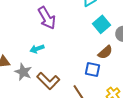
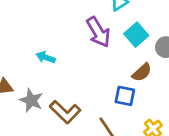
purple arrow: (47, 18) -> (98, 32), moved
cyan arrow: (37, 49) -> (46, 57), moved, turned 40

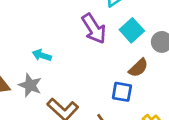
gray star: (31, 100) -> (30, 85), moved

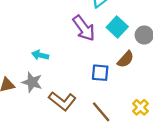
blue square: (122, 92) -> (100, 73), moved

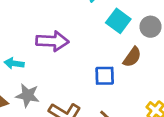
purple arrow: (84, 28) -> (52, 41), moved, turned -44
cyan arrow: (40, 55) -> (14, 63), moved

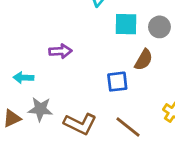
cyan square: (118, 21) -> (126, 24), turned -30
purple arrow: (52, 41) -> (60, 51), size x0.7

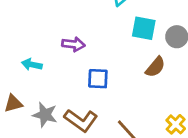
blue square: (117, 82) -> (98, 79), moved
gray star: (40, 109) -> (45, 115), moved

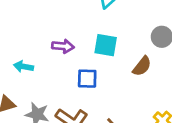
cyan square: (144, 28) -> (106, 45), moved

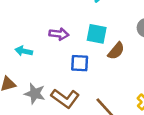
brown semicircle: (142, 66) -> (116, 51), moved

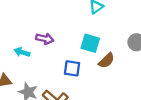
purple arrow: (59, 34) -> (45, 39), moved

